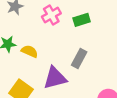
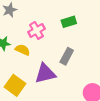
pink cross: (51, 15) -> (37, 30), moved

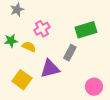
green rectangle: (69, 22) -> (86, 30), moved, size x1.5

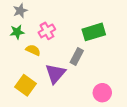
green star: (11, 41) -> (17, 32), moved
purple triangle: (50, 69) -> (55, 74), turned -35

